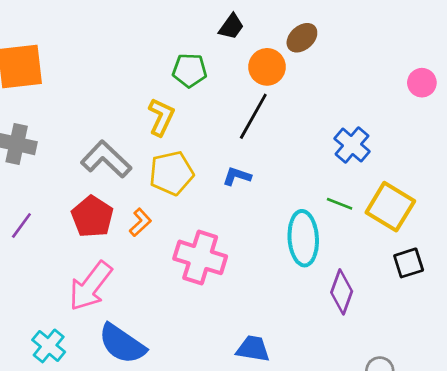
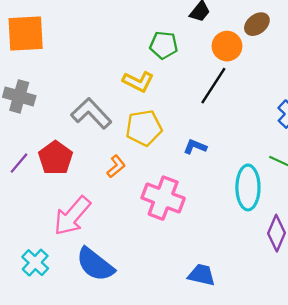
yellow L-shape: (161, 117) -> (138, 82), turned 88
blue L-shape: (237, 176) -> (195, 147), moved
red pentagon: (92, 217) -> (55, 158), moved

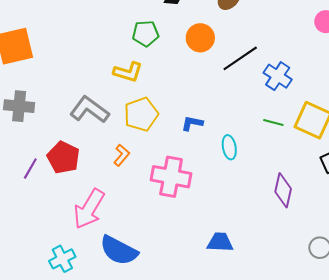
orange circle: (227, 46) -> (200, 38), moved
black line: (213, 86) -> (240, 58), moved, turned 33
cyan ellipse: (248, 187) -> (229, 147), moved, size x0.6
cyan cross: (35, 263) -> (62, 259), turned 30

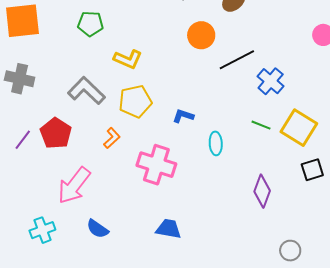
green pentagon: (146, 34) -> (90, 24), moved
blue trapezoid: (220, 242) -> (169, 229), moved
blue semicircle: (119, 250) -> (98, 229), size x0.6

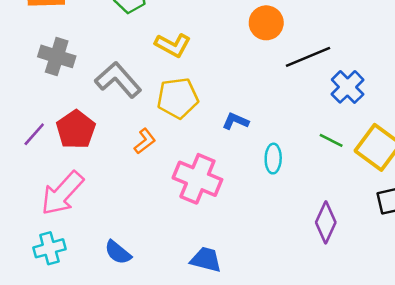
gray cross: (20, 79) -> (57, 56), moved
pink arrow: (74, 185) -> (62, 193), moved

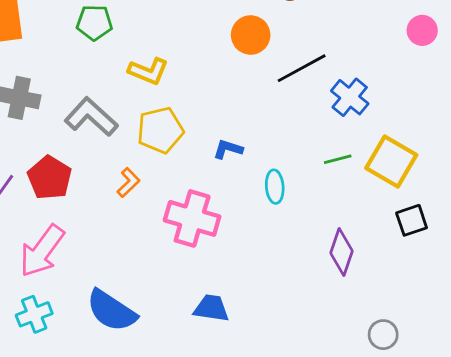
green line: (331, 140) -> (338, 159), turned -35
blue semicircle: (118, 252) -> (111, 311), size x1.6

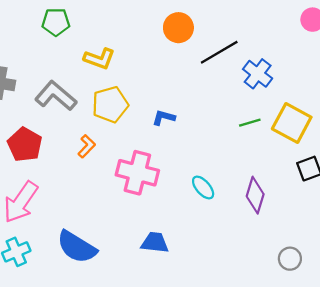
cyan ellipse: (275, 187) -> (203, 187), moved, turned -35

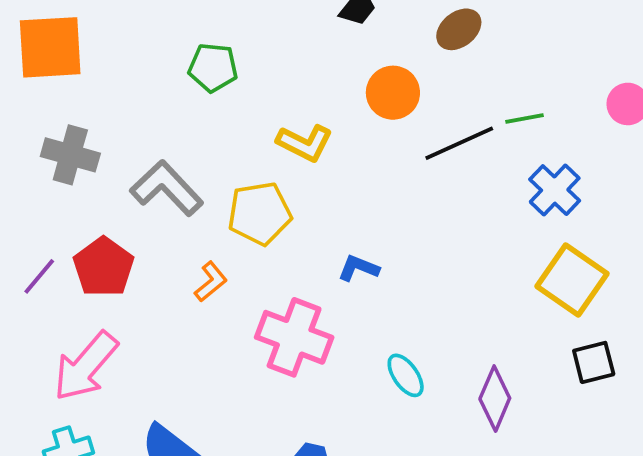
green pentagon: (56, 22) -> (213, 68), moved
yellow L-shape: (99, 59) -> (305, 143), moved
blue cross: (258, 74) -> (555, 190), moved
blue L-shape: (164, 118) -> (358, 268), moved
green line: (250, 123) -> (524, 119), moved

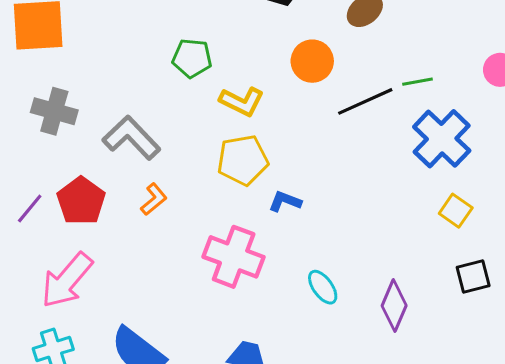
green pentagon: (213, 68) -> (192, 58), moved
blue cross: (555, 190) -> (442, 139), size x1.4
yellow pentagon: (260, 213) -> (243, 160), moved
yellow square: (572, 280) -> (456, 211), size x0.6
orange L-shape: (211, 282) -> (154, 199), moved

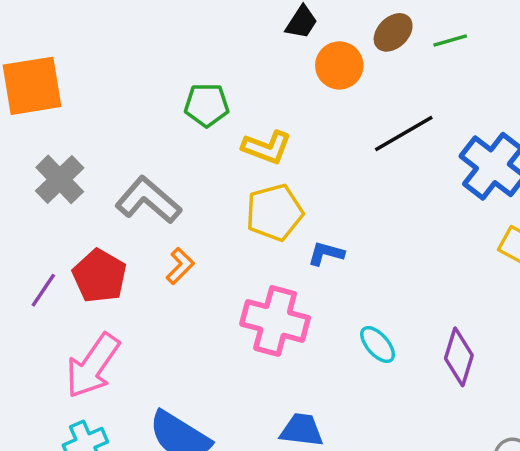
orange circle: (312, 61) -> (339, 65), moved
green line: (417, 82) -> (450, 41), moved
gray cross: (54, 111) -> (60, 179), turned 36

